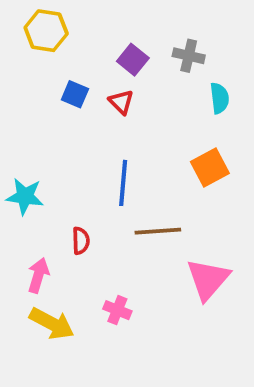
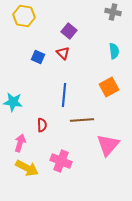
gray cross: (189, 56) -> (113, 12), moved
blue square: (75, 94) -> (38, 57), moved
pink cross: (117, 310) -> (61, 161), size x1.5

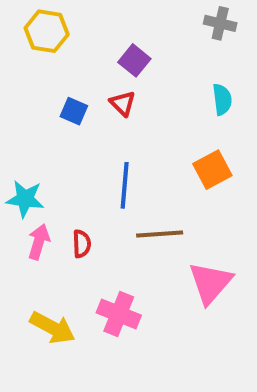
pink arrow: (20, 143) -> (39, 242), moved

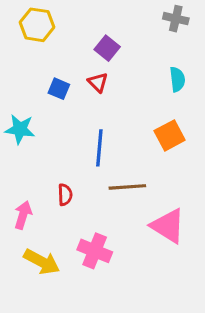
cyan star: (25, 199) -> (20, 129), moved
pink arrow: (39, 242) -> (23, 215), moved
pink triangle: (210, 283) -> (168, 226), turned -39

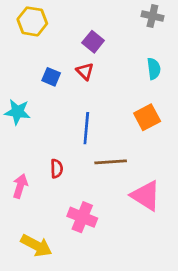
yellow arrow: (42, 262) -> (36, 246), moved

